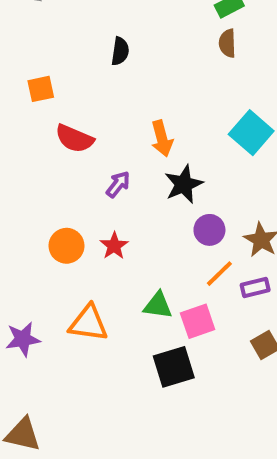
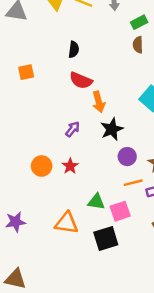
red semicircle: (74, 139) -> (81, 80), moved
orange line: (219, 274) -> (133, 183), turned 30
orange triangle: (88, 323) -> (67, 223), moved

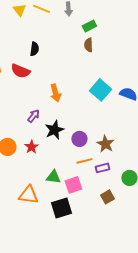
red semicircle: (81, 80) -> (20, 71), moved
black star: (112, 129) -> (54, 130), moved

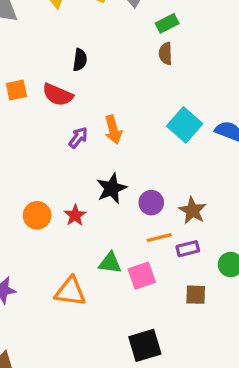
purple arrow: (33, 116) -> (78, 138), moved
brown square: (107, 197) -> (196, 295), turned 32
black square: (61, 208) -> (145, 345), moved

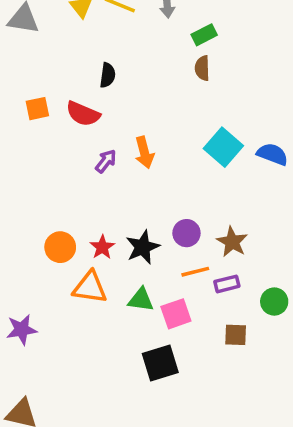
black star: (112, 188) -> (143, 247), moved
orange triangle: (70, 291) -> (90, 287), moved
black square: (145, 345) -> (160, 363), moved

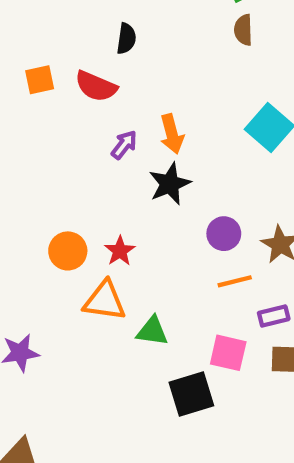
black star: (143, 247) -> (170, 184), moved
purple rectangle: (227, 284) -> (274, 316), moved
green triangle: (141, 300) -> (152, 331), moved
pink square: (176, 314) -> (228, 353), moved, turned 32

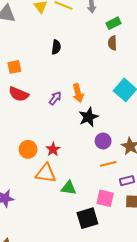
red semicircle: (96, 86) -> (19, 94), moved
black star: (170, 184) -> (88, 117), moved

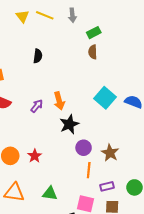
orange line: (108, 164) -> (89, 170), turned -70
orange triangle: (46, 173) -> (14, 193), moved

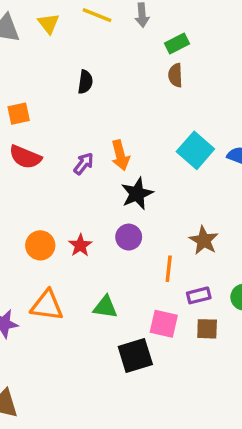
yellow triangle: (22, 16) -> (49, 23), moved
purple circle: (84, 148) -> (129, 237), moved

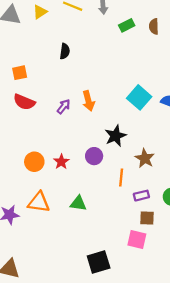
yellow triangle: (49, 23) -> (40, 12), turned 35
brown semicircle: (175, 75) -> (154, 26), moved
black star: (137, 194) -> (115, 136), moved
pink square: (164, 324) -> (137, 240), moved
black square: (135, 355) -> (99, 262), moved

